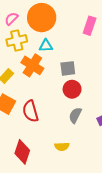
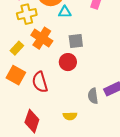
cyan triangle: (46, 46) -> (65, 12), moved
red circle: (72, 89) -> (68, 62), moved
gray semicircle: (75, 115) -> (93, 96), moved, turned -35

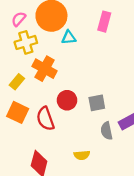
gray square: (76, 41) -> (97, 103), moved
red circle: (68, 62) -> (67, 100), moved

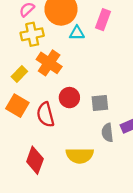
pink rectangle: (104, 22) -> (103, 20), moved
yellow semicircle: (82, 155) -> (80, 155), size x1.6

